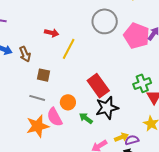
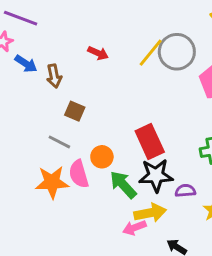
yellow line: (69, 49) -> (151, 53), moved
green arrow: (86, 118) -> (123, 185), size x1.5
yellow arrow: (121, 137) -> (150, 213), moved, size x1.5
purple semicircle: (132, 140) -> (185, 191), moved

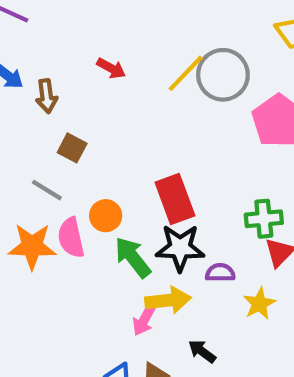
pink arrow: (134, 228) -> (144, 320), turned -45

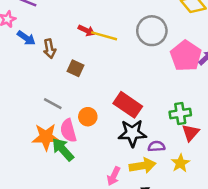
yellow line: (186, 73) -> (104, 36), moved, turned 65
brown square: (72, 148) -> (76, 68), moved
red rectangle: (175, 199) -> (128, 105), turned -32
green arrow: (133, 257) -> (63, 149), moved
yellow arrow: (168, 300) -> (143, 166), moved

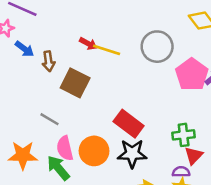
brown square: (76, 68) -> (75, 83), size x1.6
orange circle: (88, 117) -> (94, 151), moved, size x1.5
orange star: (46, 137) -> (23, 155), moved
purple semicircle: (156, 146) -> (181, 172), moved

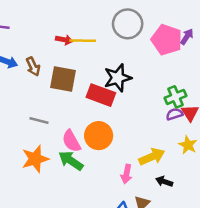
gray line: (50, 119) -> (39, 120), moved
red rectangle: (129, 124) -> (101, 95), moved
black star: (132, 154) -> (118, 78), moved
purple semicircle: (181, 172) -> (174, 114), moved

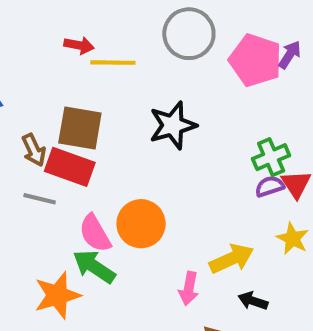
red arrow: (64, 40) -> (79, 45), moved
brown arrow: (33, 67) -> (34, 150), moved
red rectangle: (101, 95) -> (70, 167), moved
orange star: (35, 159) -> (57, 295), moved

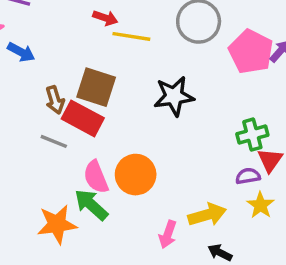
purple semicircle: (270, 186) -> (248, 176), moved

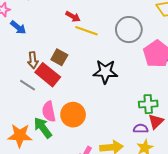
brown square: (96, 87) -> (59, 57), size x0.7

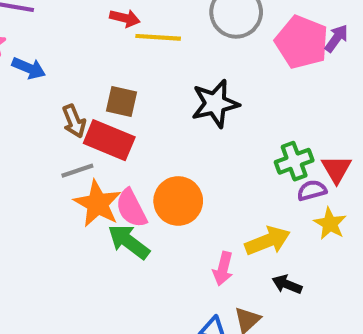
gray line: (28, 85) -> (77, 171), turned -35
green cross: (148, 104) -> (294, 161), moved
orange star: (20, 136) -> (98, 204), moved, turned -30

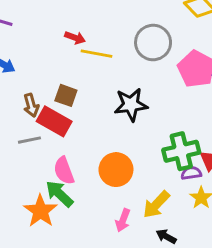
green cross: (294, 161) -> (181, 151), size x1.4
orange circle: (178, 201) -> (116, 170), moved
orange star: (98, 204) -> (40, 211), moved
yellow arrow: (268, 241) -> (156, 205), turned 148

